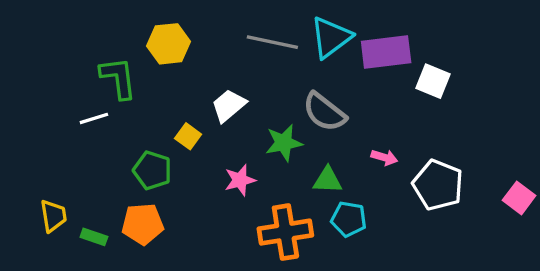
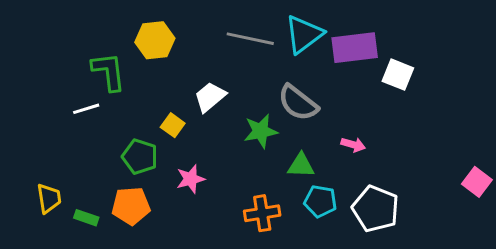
pink star: (240, 180) -> (191, 179), moved
white pentagon: (438, 185) -> (376, 209), moved
orange cross: (285, 232) -> (262, 213), size x0.7

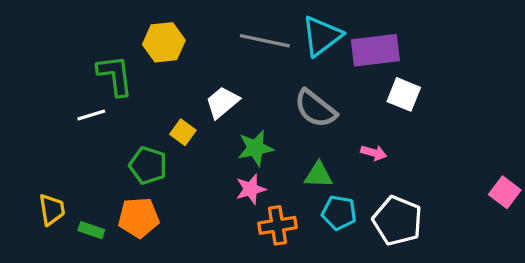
white square: (398, 75) -> (404, 94), moved
green star: (261, 131) -> (255, 148), moved
pink star: (191, 179) -> (251, 189), moved

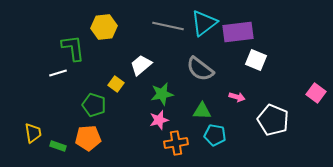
pink square: (505, 192) -> (316, 93), moved
white pentagon: (397, 221) -> (273, 120), moved

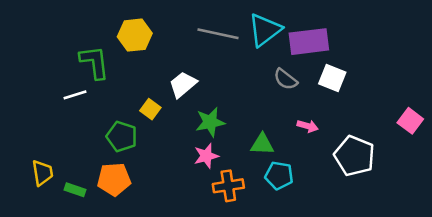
gray semicircle: (200, 69) -> (286, 79), moved, size x0.7

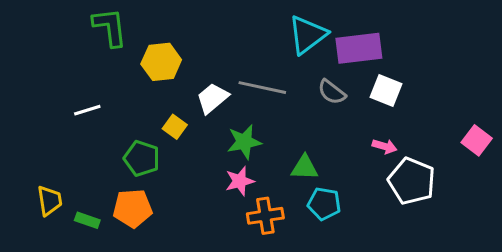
gray line: (218, 34) -> (262, 88), moved
yellow hexagon: (135, 35) -> (161, 62), moved
green L-shape: (94, 62) -> (110, 27), moved
pink arrow: (308, 126) -> (385, 146), moved

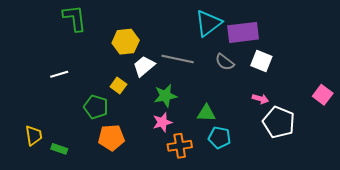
yellow hexagon: (161, 62) -> (126, 42), moved
orange pentagon: (133, 208) -> (111, 138), moved

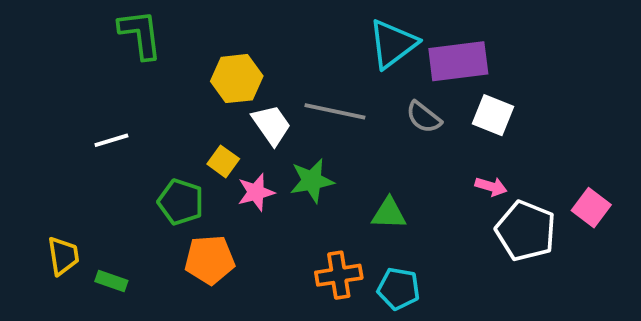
white trapezoid: (144, 66) -> (271, 125), turned 95
pink square: (323, 95) -> (591, 208), moved
pink star: (162, 122) -> (256, 192), moved
cyan pentagon: (220, 138) -> (399, 289), moved

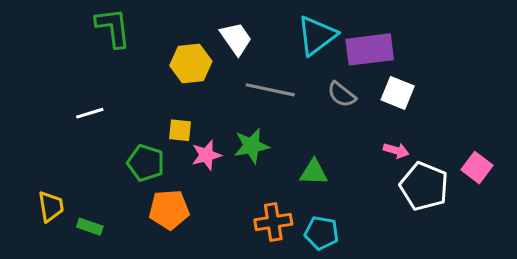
white trapezoid: (271, 125) -> (236, 39), moved
yellow square: (223, 161) -> (180, 130), turned -30

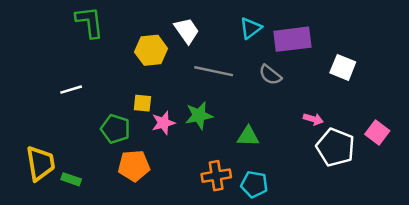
cyan triangle: (317, 35) -> (251, 28), size x0.7
white square: (398, 93) -> (343, 67), moved
yellow trapezoid: (51, 206) -> (40, 163), size x1.4

